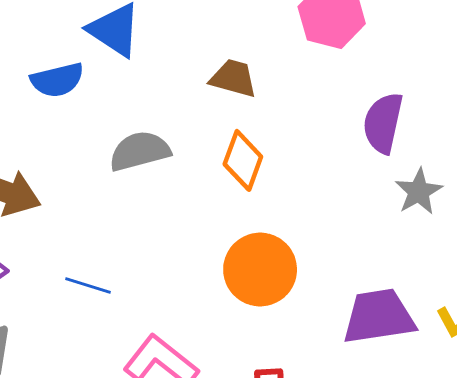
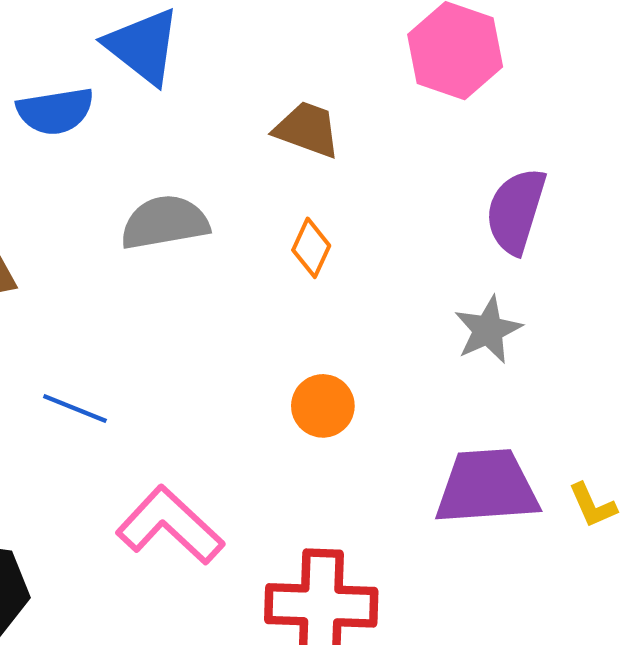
orange diamond: (243, 160) -> (311, 248), size x0.7
gray star: (419, 192) -> (488, 330), moved
orange circle: (260, 270) -> (323, 406), size x0.6

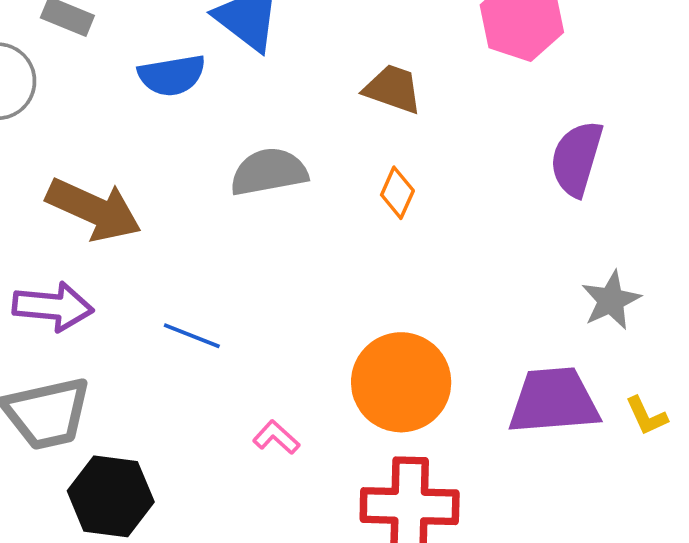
gray star: (488, 330) -> (611, 300), moved
orange circle: (323, 406) -> (401, 382), moved, size x1.8
pink L-shape: (170, 525) -> (276, 437), size x0.5

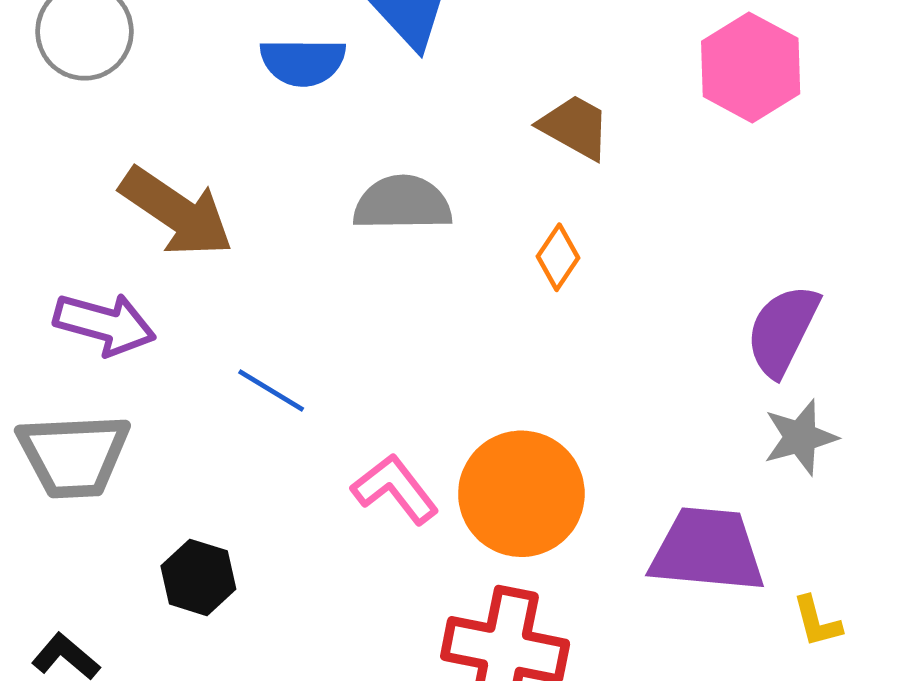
purple semicircle: (576, 158) -> (783, 330), moved
yellow L-shape: (646, 416) -> (817, 622), moved
pink L-shape: (276, 437) -> (395, 489), moved, size x1.5
black hexagon: (111, 496) -> (198, 577), moved, size x0.7

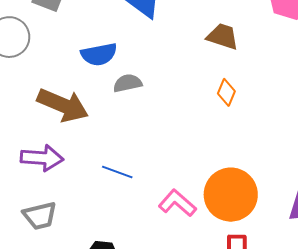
blue semicircle: (303, 62) -> (99, 54), moved
gray semicircle: (402, 203) -> (128, 83), moved, size x0.7
gray trapezoid: (74, 455) -> (40, 216), size x0.7

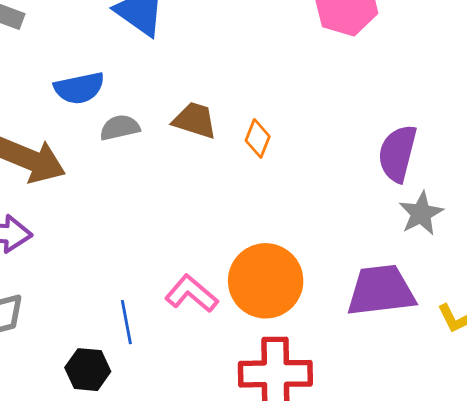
brown trapezoid: (223, 36) -> (195, 120), moved
blue line: (117, 172) -> (126, 322), moved, turned 60

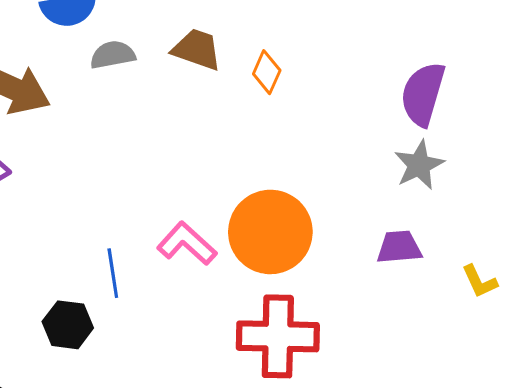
gray star: (421, 213) -> (419, 165), moved
purple trapezoid: (381, 291) -> (399, 247), size x0.6

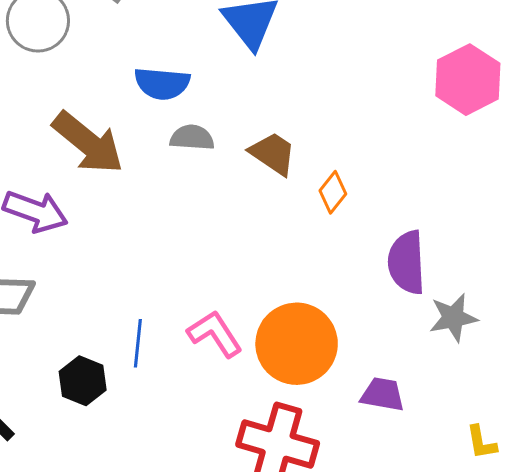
purple semicircle: (423, 94) -> (407, 263), moved, turned -34
purple trapezoid: (399, 247) -> (383, 394), moved

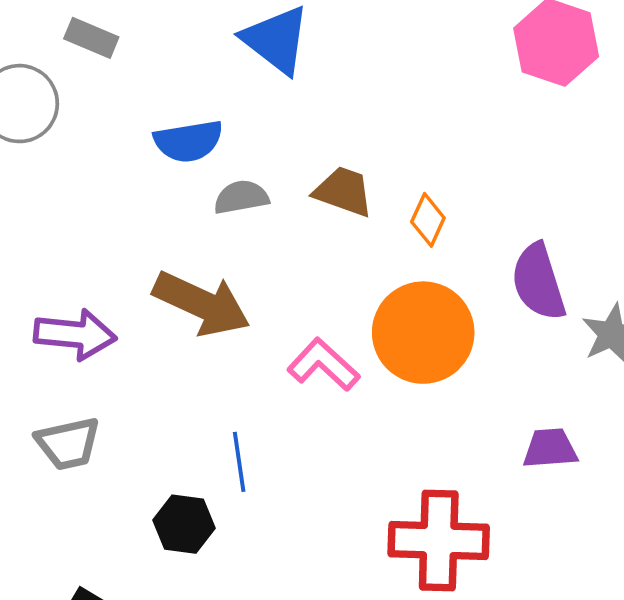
brown arrow: (88, 143) -> (202, 304), moved
pink L-shape: (215, 334) -> (323, 365), moved
orange circle: (297, 344) -> (423, 333), moved

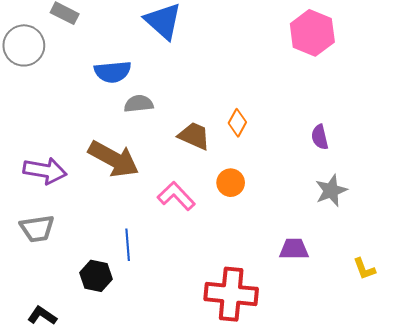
brown trapezoid: (343, 192) -> (194, 136), moved
purple semicircle: (538, 282) -> (320, 137), moved, size x0.6
orange circle: (423, 333) -> (231, 183), size x0.5

